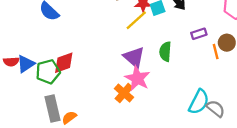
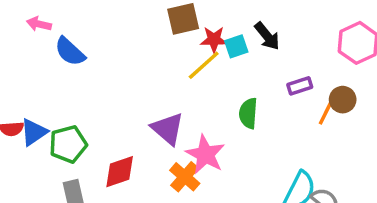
orange line: (216, 52) -> (325, 113), turned 40
purple triangle: (134, 57) -> (168, 129), moved
red diamond: (64, 63) -> (120, 172), moved

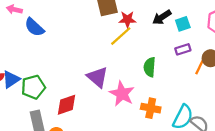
black arrow: (267, 36) -> (162, 17), turned 96
cyan square: (236, 46) -> (183, 24), moved
orange cross: (185, 177) -> (151, 108), moved, turned -30

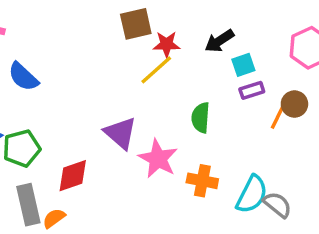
cyan square: (183, 24) -> (243, 65), moved
blue semicircle: (34, 27) -> (23, 77), moved

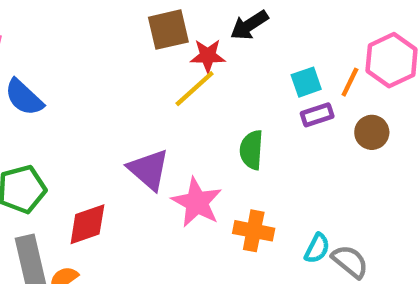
black arrow: (219, 41) -> (249, 25), moved
orange line: (277, 118) -> (350, 82), moved
cyan semicircle: (252, 194) -> (317, 248), size x0.6

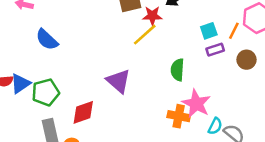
pink star: (197, 202) -> (196, 104), moved

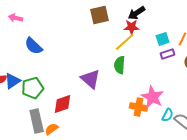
red star: (152, 16) -> (132, 27), moved
yellow line: (145, 35) -> (125, 42), moved
green semicircle: (177, 70) -> (120, 65), moved

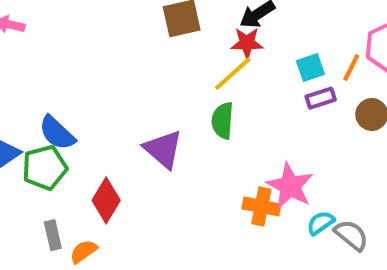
blue semicircle: (34, 46) -> (57, 133), moved
red diamond: (63, 104) -> (106, 200), turned -40
cyan semicircle: (168, 115) -> (321, 223), turned -152
gray rectangle: (37, 121) -> (53, 235), size x0.6

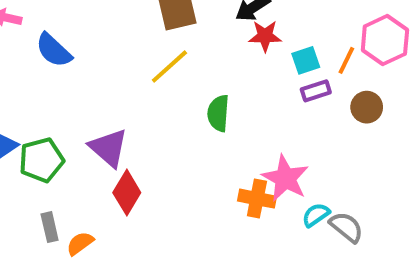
red star: (247, 43) -> (265, 36), moved
yellow line: (233, 74) -> (169, 66), moved
blue semicircle: (57, 133) -> (54, 50), moved
purple triangle: (163, 149) -> (109, 148), moved
red diamond: (106, 200) -> (127, 193), moved

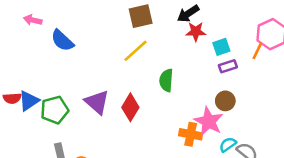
orange line: (346, 60) -> (257, 51), moved
brown circle: (367, 107) -> (225, 101), moved
red diamond: (127, 193) -> (130, 107), moved

